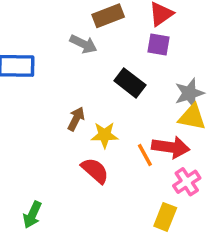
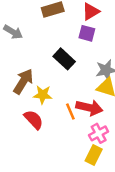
gray arrow: (83, 44) -> (13, 32), moved
brown arrow: (76, 119) -> (23, 81), size x1.5
yellow rectangle: (165, 217) -> (94, 155), moved

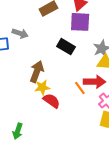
purple square: (87, 33) -> (80, 22), size x1.5
yellow star: (43, 95) -> (42, 87), moved

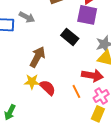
yellow star: (42, 87) -> (32, 82), moved
orange line: (80, 88) -> (76, 91), moved

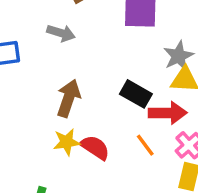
gray arrow: (27, 17) -> (61, 33), moved
black rectangle: (70, 37) -> (136, 94), moved

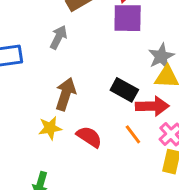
gray arrow: (61, 33) -> (59, 37), turned -80
yellow star: (67, 142) -> (50, 128), moved

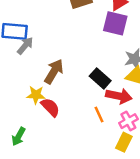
gray arrow: (59, 37) -> (25, 46), moved
red semicircle: (89, 137) -> (50, 107), moved

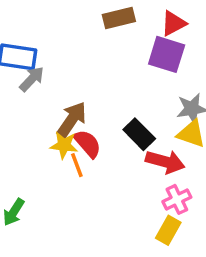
yellow star: (36, 95) -> (64, 145), moved
red semicircle: (50, 107) -> (88, 144), moved
orange line: (99, 114) -> (77, 165), moved

